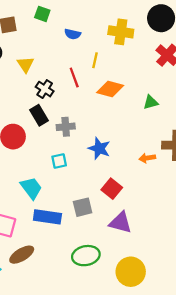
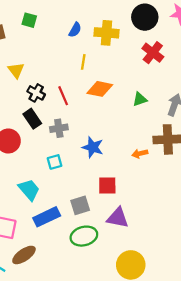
blue semicircle: (73, 34) -> (75, 30), moved, turned -70
red line: (74, 78) -> (63, 96), moved
red square: (112, 189) -> (107, 185), turned -36
blue rectangle: (47, 217) -> (47, 217), turned -30
green ellipse: (86, 256) -> (84, 236), moved

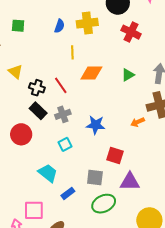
red square: (107, 185) -> (115, 156), turned 30
gray square: (80, 205) -> (95, 178), turned 36
blue rectangle: (47, 217) -> (68, 193), size x0.6

